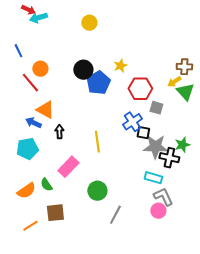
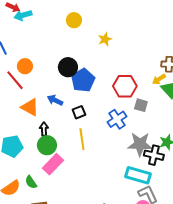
yellow star: (120, 66) -> (105, 39), moved
blue arrow: (33, 123) -> (55, 100), moved
black square: (143, 133) -> (79, 112), moved, turned -32
cyan rectangle: (153, 178) -> (138, 175), size x1.4
green circle: (97, 191) -> (47, 145), moved

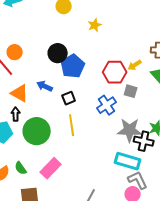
yellow arrow: (159, 79) -> (135, 65), moved
black arrow: (44, 129) -> (16, 114), moved
green circle: (47, 145) -> (37, 131), size x1.4
pink rectangle: (53, 164) -> (51, 168), moved

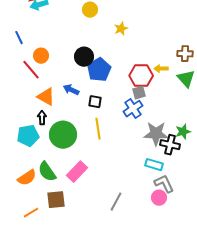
yellow arrow: (135, 65) -> (161, 69), turned 32
gray square: (131, 91) -> (139, 93), moved, turned -32
black square: (69, 98) -> (95, 102), turned 32
cyan rectangle: (128, 161) -> (154, 165), size x0.7
green semicircle: (21, 168) -> (47, 172), size x1.5

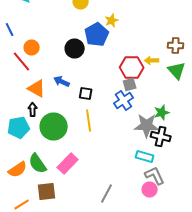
blue pentagon: (99, 70) -> (97, 34), moved
green star: (183, 132) -> (162, 112), moved

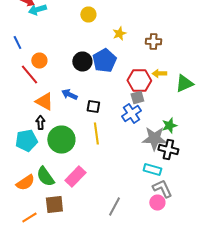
blue pentagon: (97, 34) -> (104, 60), moved
brown cross: (176, 46) -> (153, 42), moved
green triangle: (177, 70) -> (184, 84), turned 48

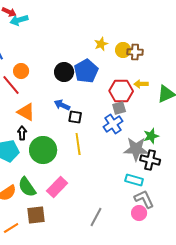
yellow circle: (88, 14) -> (123, 50), moved
blue arrow: (69, 94) -> (62, 105), moved

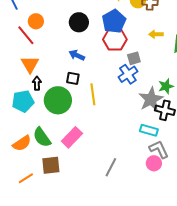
blue pentagon: (86, 71) -> (114, 21), moved
red hexagon: (121, 91) -> (115, 39), moved
orange triangle: (26, 112) -> (30, 64), moved, turned 30
black square: (75, 117) -> (73, 78), moved
gray star: (136, 149) -> (151, 99), turned -30

